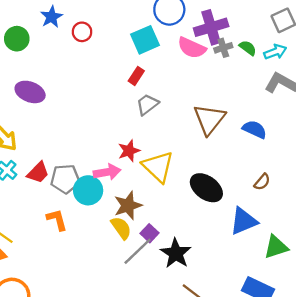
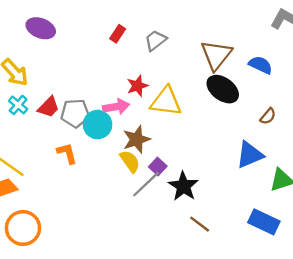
red rectangle: (136, 76) -> (118, 34), moved
yellow triangle: (158, 167) -> (166, 101), turned -36
black ellipse: (206, 188) -> (223, 89), moved

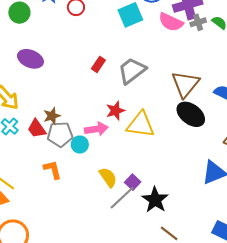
gray trapezoid: (156, 40) -> (132, 71), size x1.4
red trapezoid: (49, 107) -> (37, 129), turned 100
cyan circle: (98, 125) -> (80, 145), size x0.7
brown star: (137, 139) -> (52, 116), moved, size x0.7

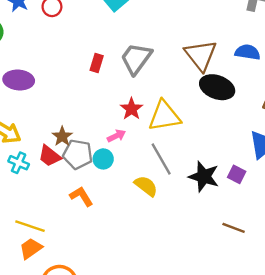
pink arrow: (96, 129) -> (116, 136), size x0.7
gray pentagon: (60, 134) -> (78, 154), turned 30
purple square: (133, 182) -> (237, 174), moved
gray line: (122, 198) -> (161, 159), moved, turned -60
black star: (155, 200) -> (204, 177), moved

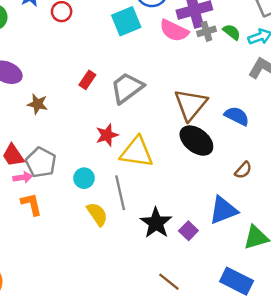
brown star: (62, 136) -> (37, 104), moved, turned 30
pink arrow: (116, 136) -> (23, 177), moved
cyan circle: (103, 159) -> (84, 178), moved

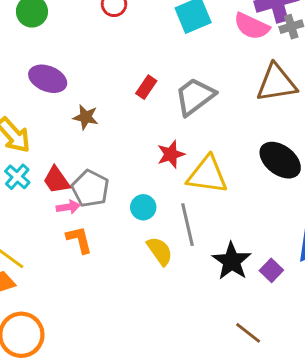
brown triangle: (190, 105) -> (276, 83), moved, turned 42

